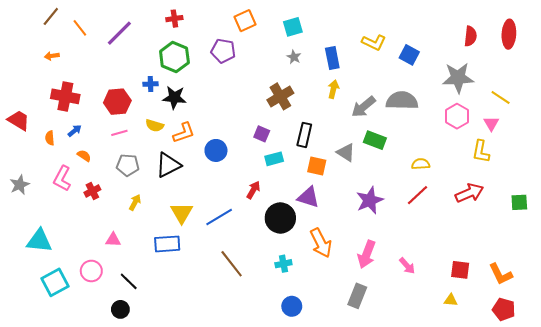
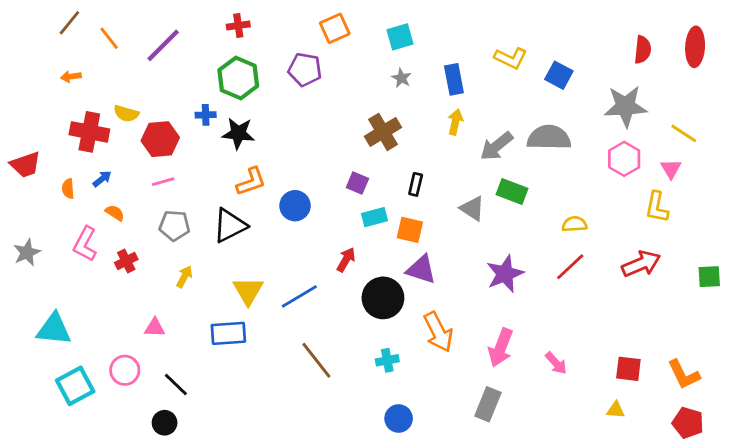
red trapezoid: (19, 120) -> (25, 165), turned 130
yellow semicircle: (155, 126) -> (126, 113), moved
black rectangle: (304, 135) -> (416, 184), size x0.7
orange square: (317, 166) -> (410, 230), moved

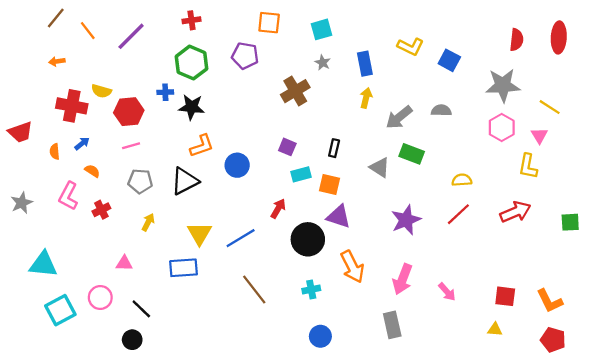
orange square: (335, 28) -> (269, 23), turned 30
brown cross: (383, 132) -> (295, 91), moved
gray semicircle: (549, 138) -> (441, 110), size x0.6
gray rectangle: (488, 404) -> (392, 325), turned -35

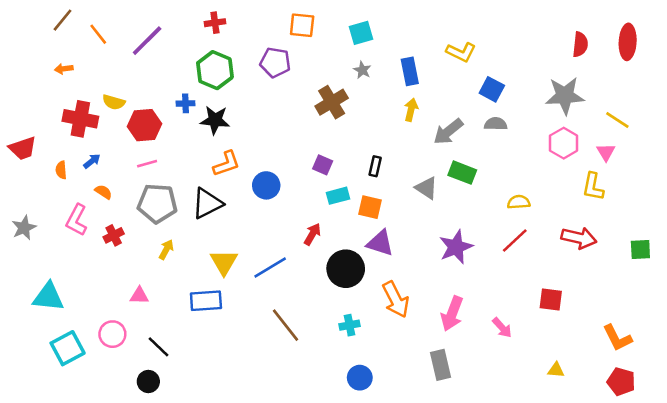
blue square: (449, 60) -> (492, 89), moved
gray pentagon: (140, 181) -> (157, 203), size x1.4
red arrow: (515, 212) -> (579, 238), turned 36
red square: (505, 296) -> (551, 299), moved

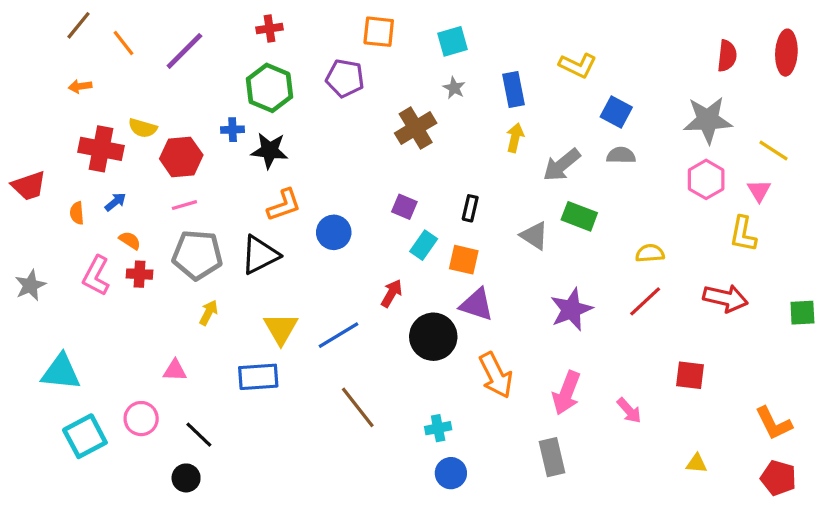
cyan rectangle: (338, 196) -> (424, 245), turned -40
red cross: (114, 235) -> (139, 274), moved, turned 30
cyan cross: (350, 325) -> (438, 428), moved

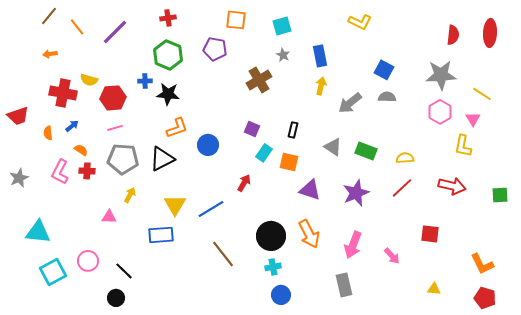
yellow L-shape: (578, 65) -> (360, 22), moved
green rectangle: (579, 216) -> (366, 151), moved
purple triangle: (477, 305) -> (310, 190), moved
black circle: (433, 337) -> (271, 236), moved
pink triangle: (175, 370) -> (109, 217), moved

